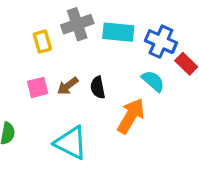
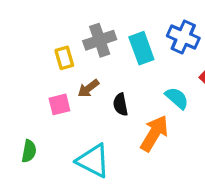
cyan rectangle: (118, 32) -> (141, 48), turned 64
blue cross: (161, 42) -> (183, 37), moved
brown arrow: (68, 86) -> (88, 88), moved

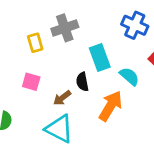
cyan rectangle: (141, 48) -> (100, 58), moved
brown arrow: (88, 88) -> (62, 98), moved
pink square: (59, 104) -> (31, 82), turned 30

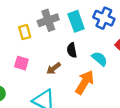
cyan rectangle: (100, 58) -> (76, 21), moved
black semicircle: (82, 82) -> (72, 50), moved
brown arrow: (62, 98) -> (54, 68), moved

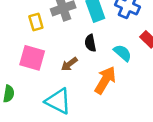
pink square: (21, 63) -> (32, 58), size x1.5

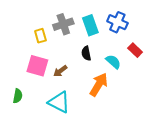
brown arrow: (69, 64) -> (60, 71), moved

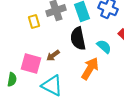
black semicircle: (86, 53) -> (78, 38), size x1.6
pink square: (37, 66) -> (31, 64), moved

